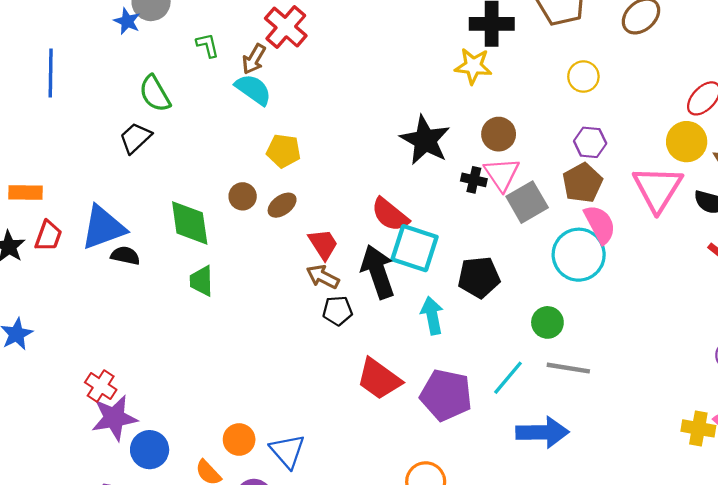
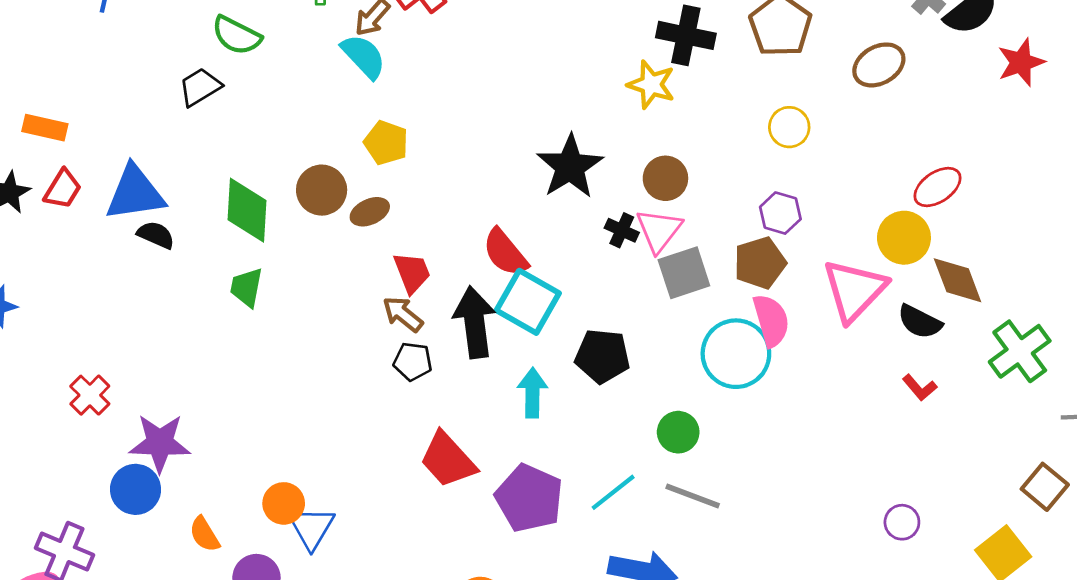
green semicircle: (155, 94) -> (236, 35), turned -45
brown circle: (243, 196) -> (322, 190), size x1.4
purple star: (114, 418) -> (160, 443), moved
orange circle: (239, 439) -> (284, 503), moved

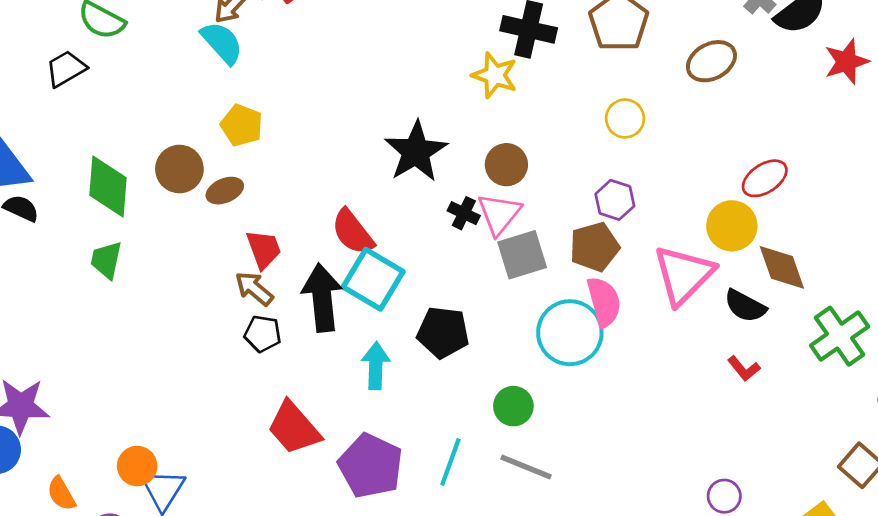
cyan line: (613, 492) -> (450, 462), turned -33

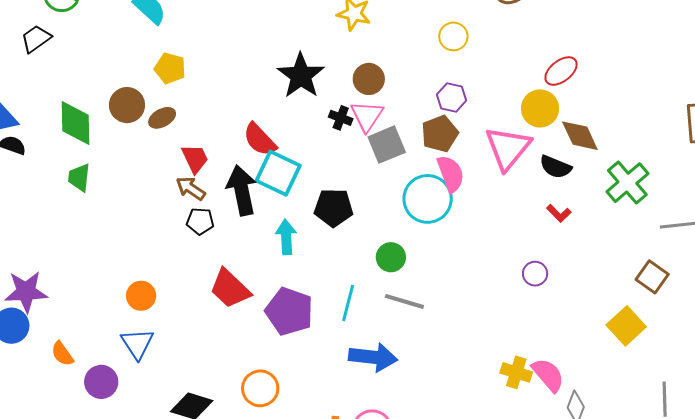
orange circle: (137, 466) -> (141, 296), moved
purple circle: (724, 496) -> (535, 274), moved

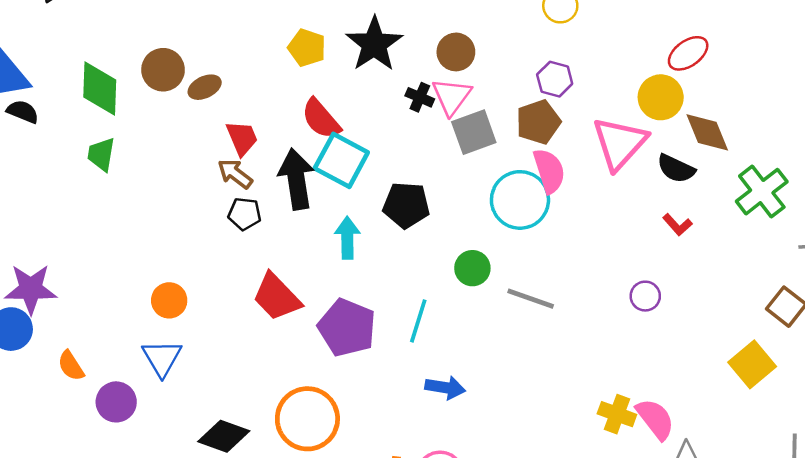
yellow pentagon: (170, 68) -> (307, 48), moved
gray line: (404, 301) -> (531, 299), moved
blue arrow: (373, 357) -> (445, 388), size x0.7
orange circle: (260, 388) -> (307, 419), size x1.4

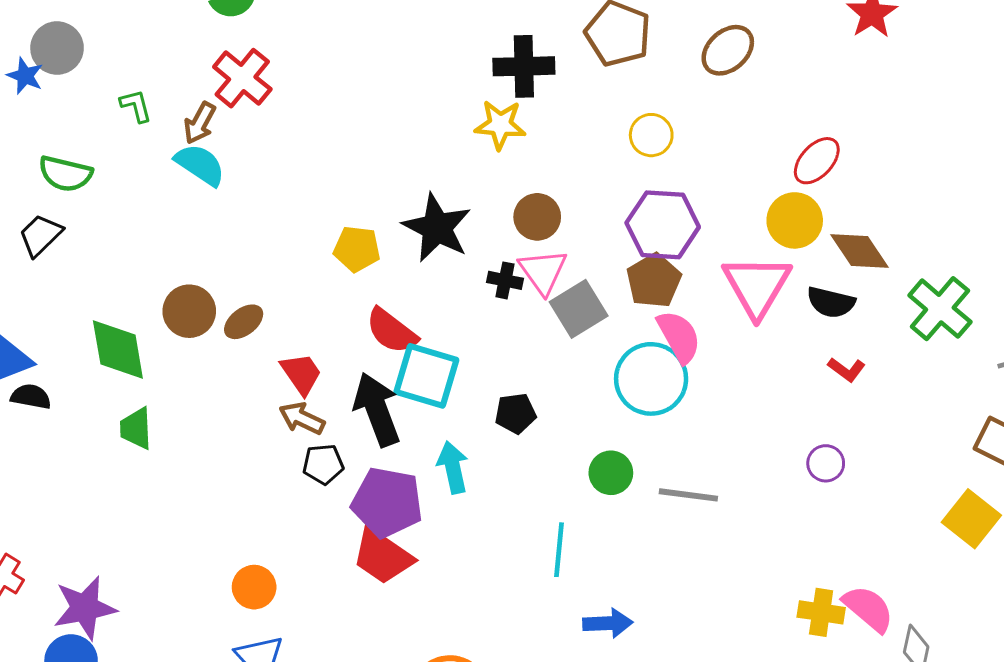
purple hexagon: (555, 79) -> (663, 225), size x1.6
black pentagon: (406, 205) -> (515, 413), size x0.7
purple pentagon: (347, 328) -> (387, 502), moved

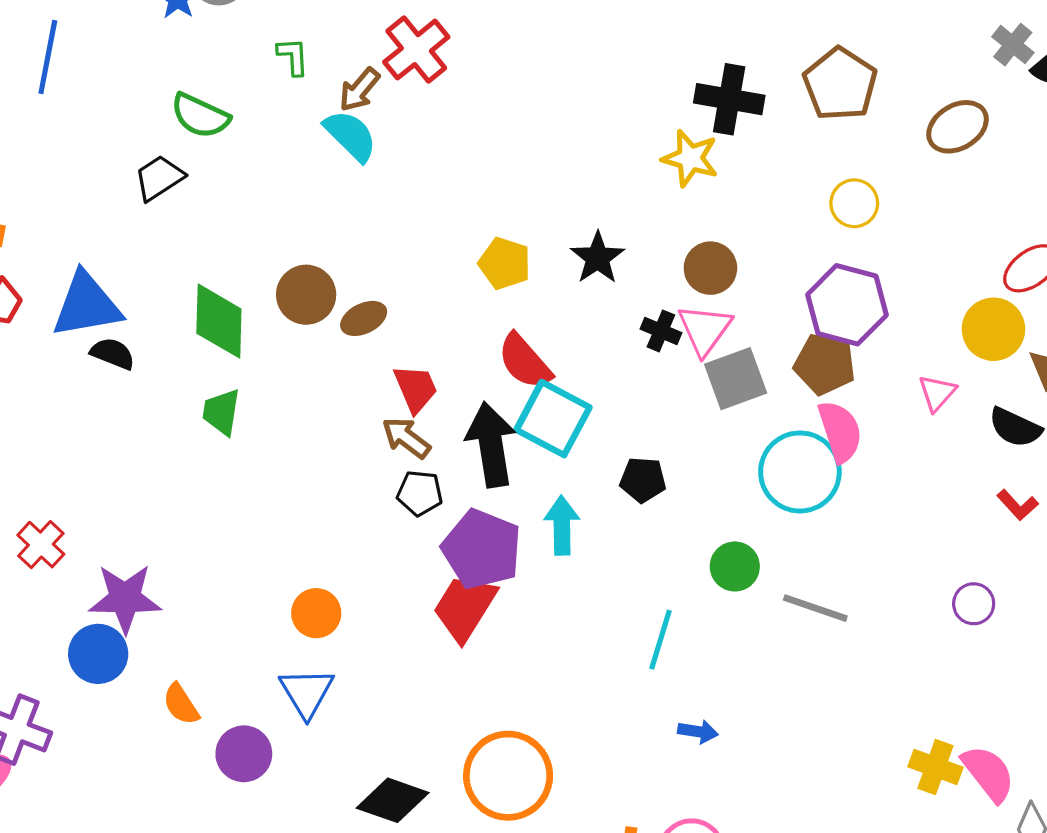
black star: (437, 228) -> (598, 258), size x0.7
brown pentagon: (654, 281) -> (825, 364), turned 30
pink triangle: (757, 286) -> (937, 393), size x0.5
red trapezoid: (382, 556) -> (465, 608), turned 76
blue arrow: (608, 623) -> (698, 732), size x0.7

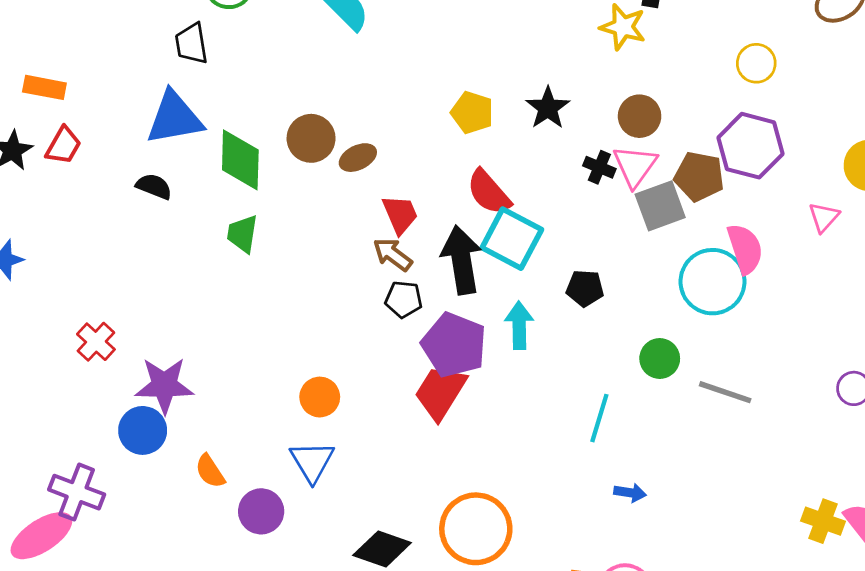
black trapezoid: (159, 178) -> (191, 44), turned -66
blue triangle: (87, 305) -> (174, 118), moved
brown pentagon: (825, 364) -> (699, 176), moved

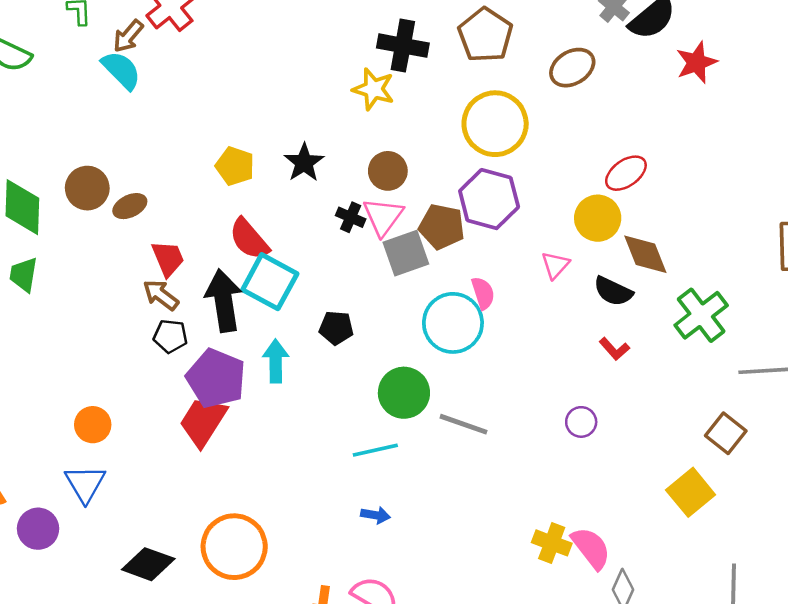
yellow circle: (756, 63) -> (495, 124), size x1.8
pink semicircle: (745, 249) -> (483, 293), size x0.7
green circle: (660, 358) -> (404, 393), size x1.4
cyan line: (599, 418) -> (375, 450), moved, turned 60

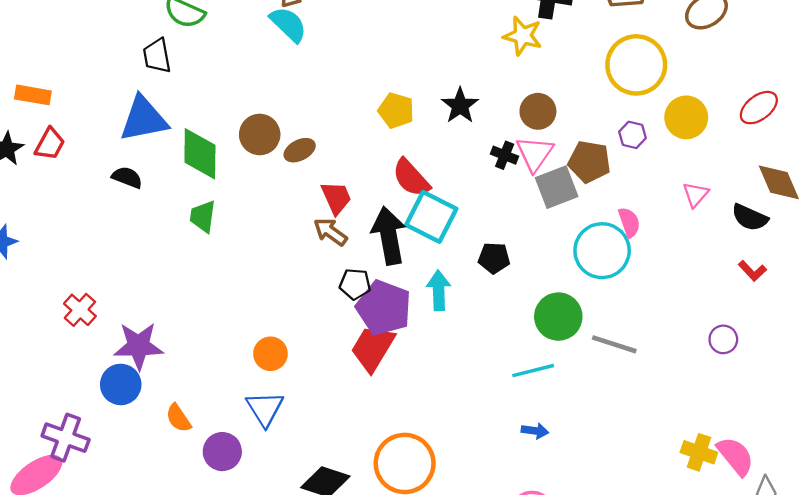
purple hexagon: (489, 199) -> (632, 135), size x0.5
yellow circle: (598, 218) -> (686, 117), moved
black pentagon: (170, 336) -> (355, 284), moved

